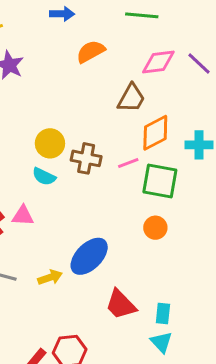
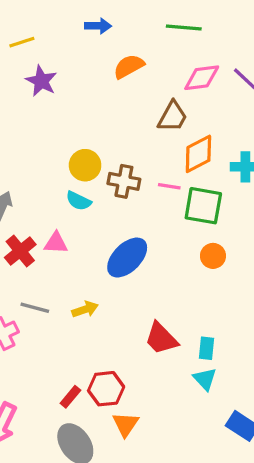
pink line: (128, 163) -> (169, 186), turned 30
orange circle: (155, 228) -> (213, 256), moved
blue ellipse: (89, 256) -> (127, 258), moved

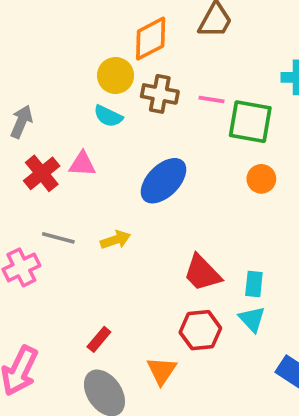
orange diamond: (198, 154) -> (151, 39), moved
red hexagon: (106, 389) -> (200, 330), moved

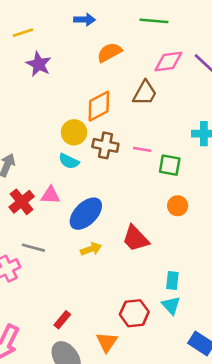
green square: (250, 122) -> (170, 165), size x0.7
blue ellipse: (164, 181) -> (86, 214), moved
yellow arrow: (116, 240) -> (91, 249), moved
red trapezoid: (202, 273) -> (136, 239), moved

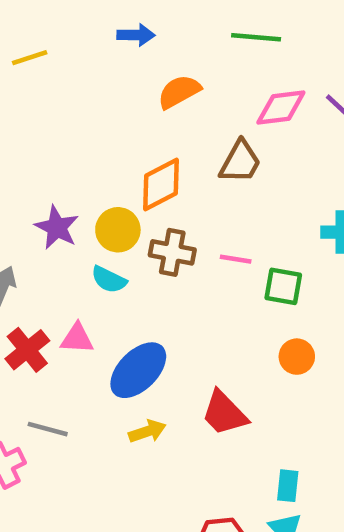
purple star: (39, 64) -> (57, 228), moved

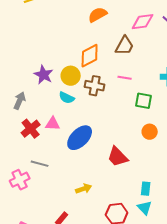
pink line: (236, 259) -> (125, 78), moved
yellow arrow: (147, 431) -> (84, 189), moved

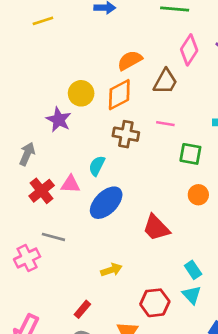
orange semicircle: (98, 15) -> (130, 60), moved
pink diamond: (143, 22) -> (189, 50), turned -50
yellow circle: (71, 76) -> (81, 93), moved
cyan semicircle: (67, 98) -> (97, 166), moved, turned 91
cyan rectangle: (146, 189) -> (193, 270), turned -40

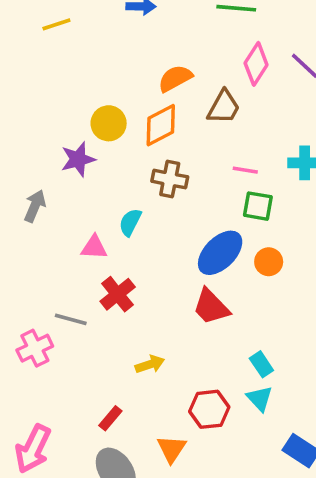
purple star: (59, 120) -> (78, 159), turned 30
pink line: (165, 124) -> (245, 170), moved
red cross: (42, 191) -> (118, 294), moved
blue ellipse: (106, 203) -> (220, 253), moved

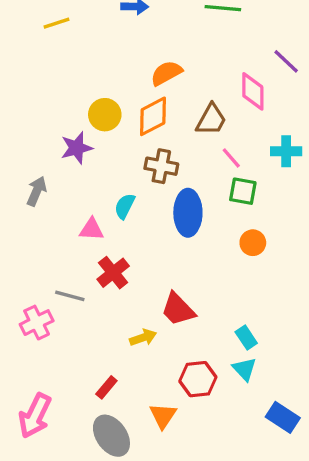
pink diamond: (256, 64) -> (253, 91), moved, turned -33
brown trapezoid: (224, 107) -> (211, 120), moved
pink line: (245, 170) -> (231, 158), turned 40
blue ellipse: (220, 253) -> (188, 213), moved, turned -45
red trapezoid: (211, 307) -> (178, 309), moved

